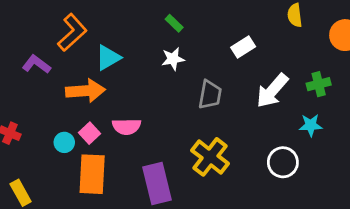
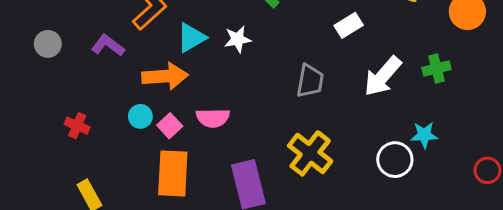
white star: (173, 59) -> (238, 39), moved
cyan star: (311, 125) -> (424, 135), moved
cyan circle: (64, 142) -> (140, 116), moved

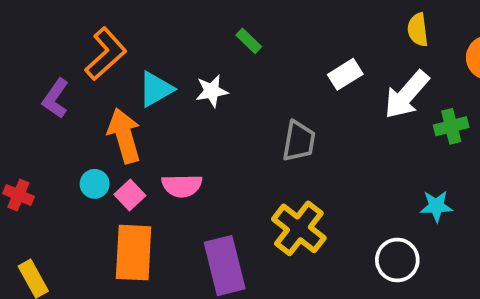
purple L-shape: (108, 45) -> (56, 98), turned -92
orange arrow: (165, 76) -> (124, 136), turned -102
white arrow: (383, 76) -> (407, 95), moved
white circle: (395, 160) -> (397, 260), moved

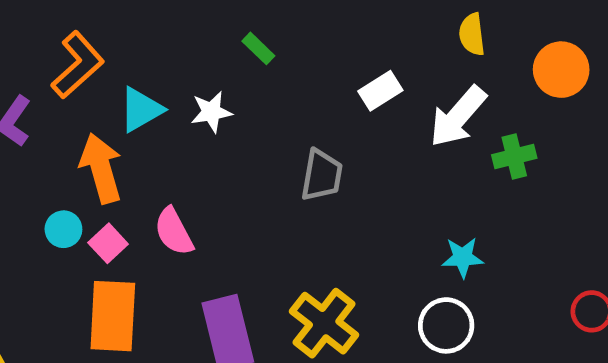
pink semicircle: (182, 186) -> (174, 232), turned 63
cyan star: (436, 206) -> (463, 257), moved
yellow cross: (299, 228) -> (324, 323), moved

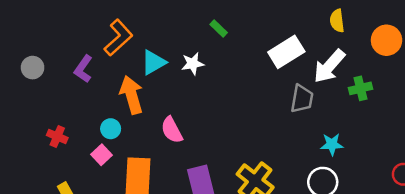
white rectangle: (380, 91) -> (286, 52), size x1.5
gray trapezoid: (322, 175) -> (302, 99), moved
pink square: (108, 243) -> (101, 155), moved

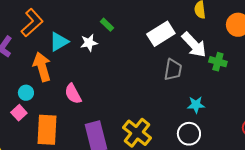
green rectangle: (219, 29) -> (107, 25), moved
white arrow: (329, 66) -> (194, 45), turned -84
green cross: (360, 88) -> (218, 62), turned 30

